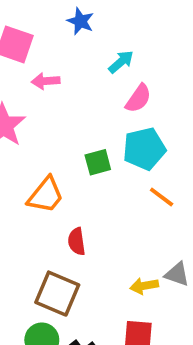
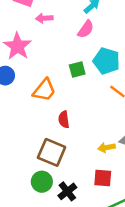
pink semicircle: (138, 98) -> (86, 29), moved
cyan pentagon: (144, 149) -> (106, 61), turned 30

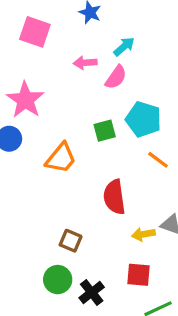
pink arrow: (44, 18) -> (85, 63), moved
red semicircle: (64, 119) -> (114, 197), moved, size x1.5
brown square: (52, 152) -> (71, 241), size x0.6

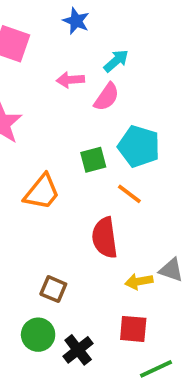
orange line: (158, 160) -> (129, 194), moved

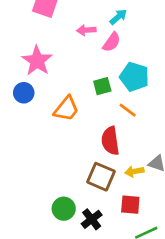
brown square: (53, 289) -> (101, 177), moved, size x1.5

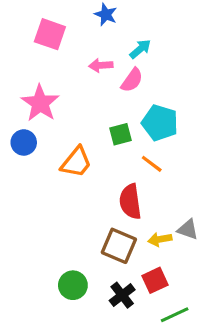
red square: (130, 205) -> (155, 280), turned -30
black cross: (92, 219) -> (122, 295), moved

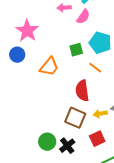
black cross: (122, 295) -> (67, 146), moved

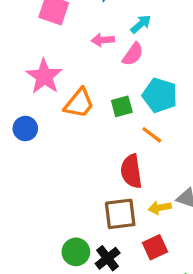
blue circle: (17, 55) -> (25, 129), moved
orange trapezoid: (49, 67) -> (79, 103), moved
brown square: (75, 118) -> (120, 214), turned -30

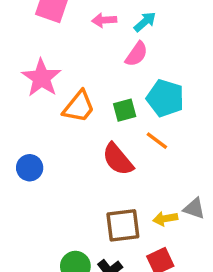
pink arrow: (103, 40) -> (104, 20), moved
blue circle: (25, 129) -> (30, 168), moved
red semicircle: (131, 171) -> (118, 159), moved, turned -32

